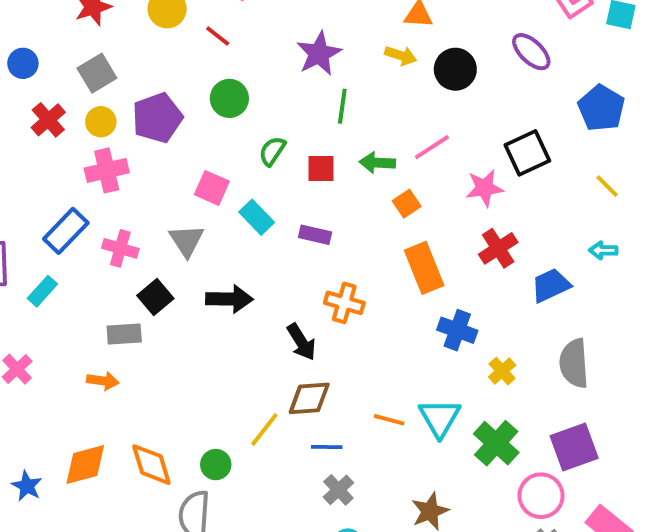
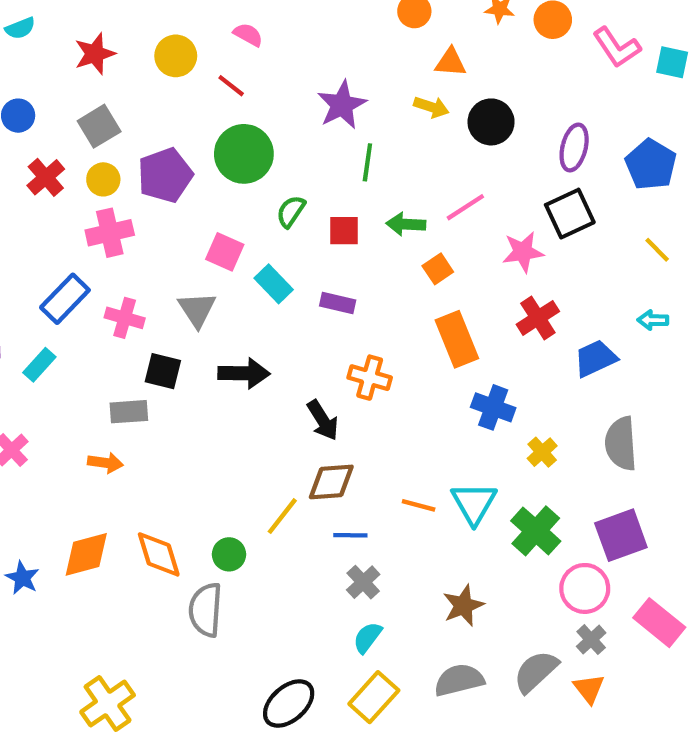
purple ellipse: (531, 52) -> (574, 147), moved, turned 60
green circle: (229, 98) -> (244, 154), size x1.4
black square: (155, 297) -> (163, 371), turned -36

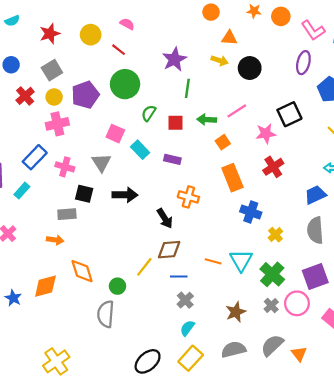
purple ellipse: (574, 147) -> (303, 63), moved
blue trapezoid: (595, 358) -> (315, 195), moved
orange diamond: (159, 554) -> (82, 271), moved
gray cross: (591, 640) -> (271, 305), moved

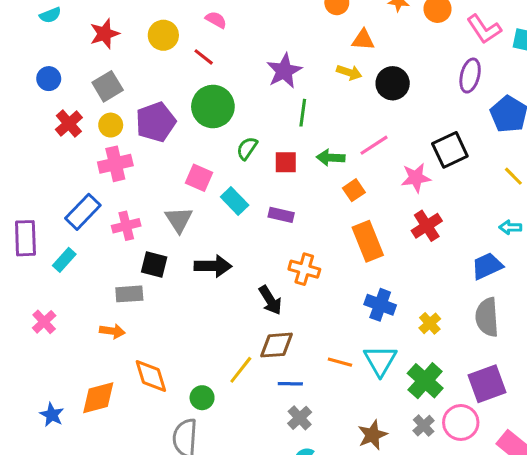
pink cross: (65, 167) -> (126, 226), turned -30
blue cross: (251, 212) -> (380, 305), moved

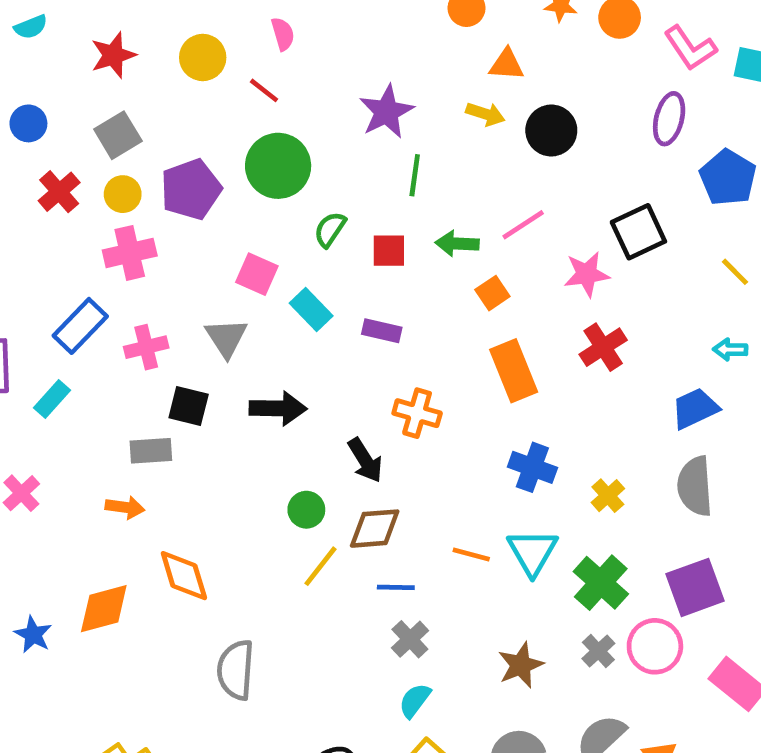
pink semicircle: (216, 20) -> (283, 34), turned 45
green circle: (202, 398) -> (306, 510), moved

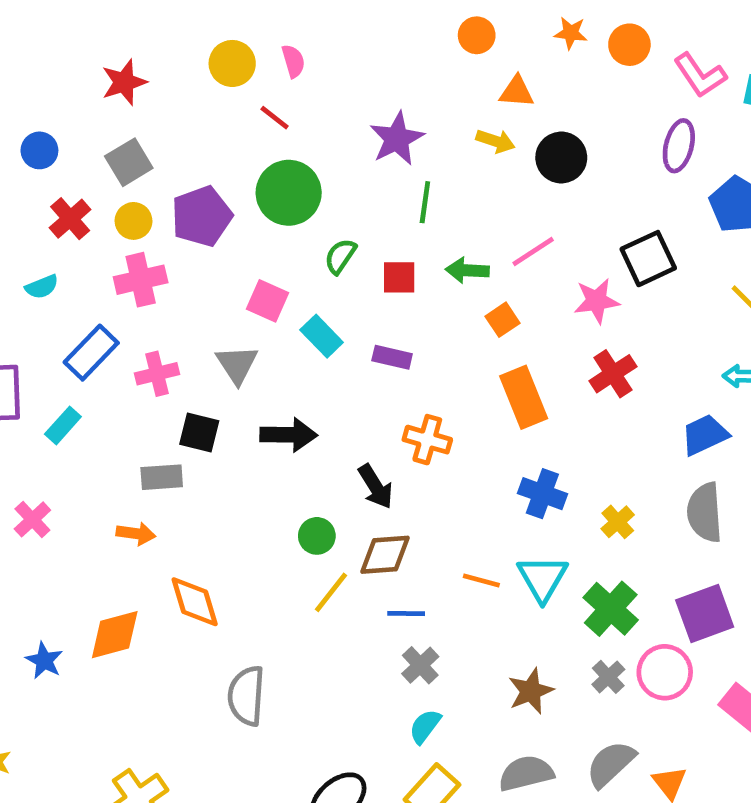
cyan semicircle: (31, 27) -> (42, 287), moved
yellow circle: (203, 57) -> (232, 63), moved

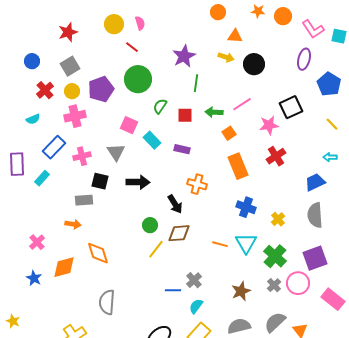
pink cross: (32, 519) -> (37, 242), moved
blue line: (406, 613) -> (173, 290), moved
gray semicircle: (246, 696) -> (107, 302), moved

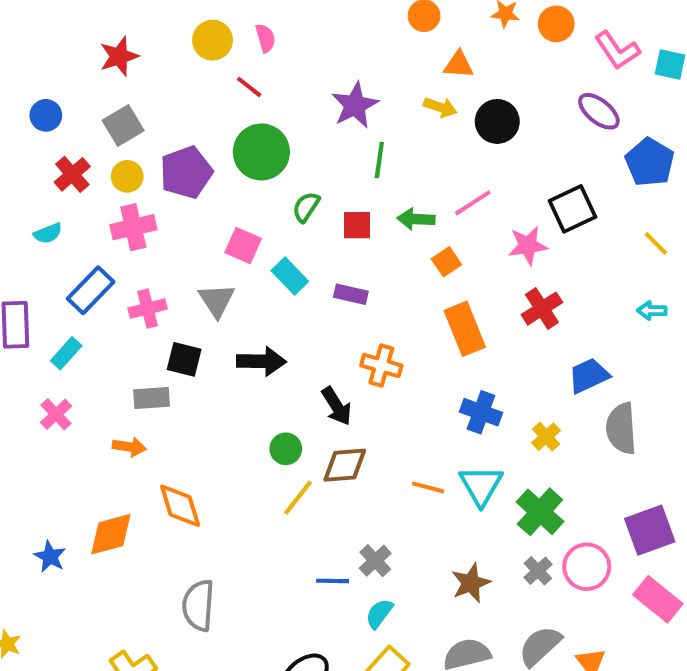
purple ellipse: (304, 59) -> (599, 111), turned -65
blue trapezoid: (315, 182) -> (589, 376), moved
pink cross: (37, 242) -> (56, 414), moved
purple square: (315, 258) -> (650, 530), moved

